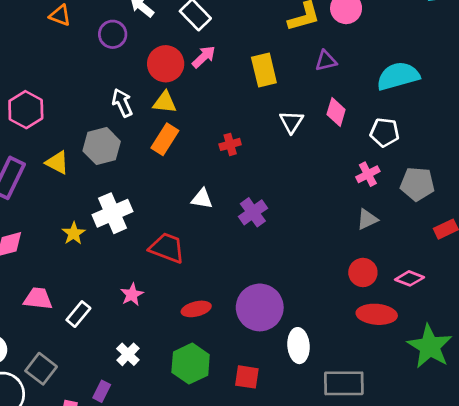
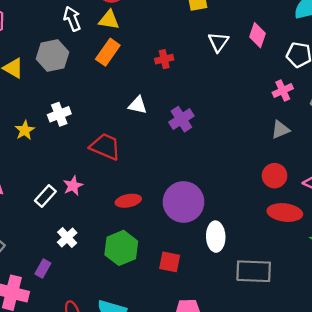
white cross: (112, 213) -> (59, 114), size x0.7
white rectangle: (78, 314) -> (45, 196), moved

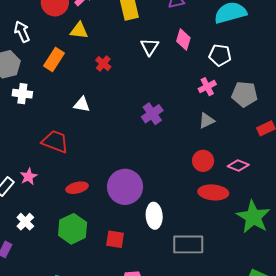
yellow triangle: (109, 20) -> (79, 30), moved
red cross: (164, 59) -> (103, 64), turned -35
white cross: (59, 114) -> (22, 94), moved, turned 30
purple cross: (181, 119) -> (152, 114), moved

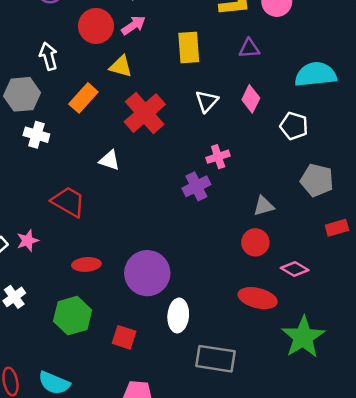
red cross: (103, 64) -> (145, 113), size x2.0
pink cross: (207, 87) -> (218, 157), moved
red circle: (203, 161) -> (255, 242), moved

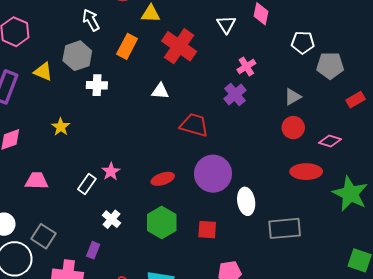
white pentagon: (294, 126) -> (303, 43), moved
red trapezoid: (68, 202) -> (194, 125), moved

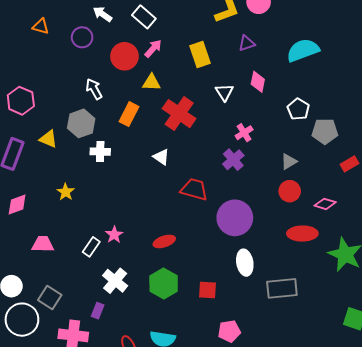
white pentagon: (303, 43) -> (298, 109), turned 30
white triangle: (160, 91) -> (161, 157), turned 30
purple circle: (213, 174) -> (235, 218), moved
white cross: (111, 219) -> (115, 281), size x1.4

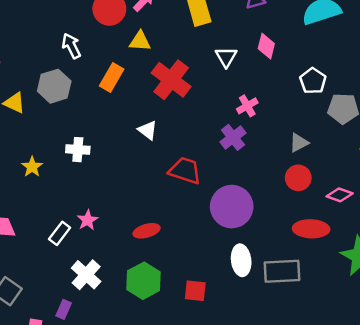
white cross: (100, 152) -> (78, 150), moved
gray rectangle: (282, 288) -> (282, 271), moved

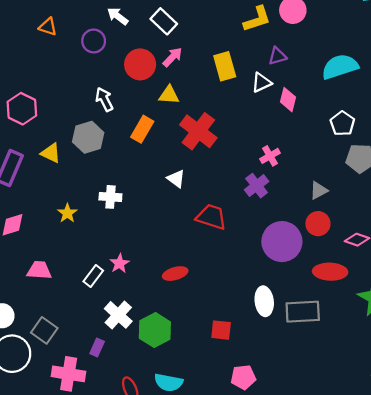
white triangle: (226, 57) -> (261, 83), moved, turned 35
white pentagon: (313, 81) -> (342, 123), moved
purple circle: (232, 207) -> (282, 242), moved
green hexagon: (144, 281) -> (155, 330), moved

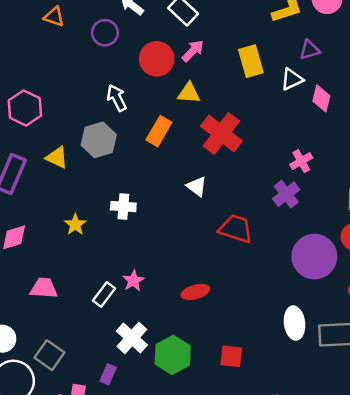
red square: (221, 330) -> (231, 356), moved

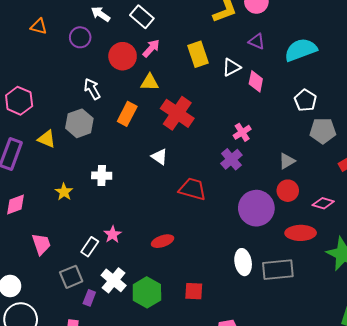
purple triangle: (310, 50) -> (257, 41), moved, turned 42
pink trapezoid: (44, 288) -> (41, 244), turned 70
gray square: (49, 355) -> (71, 277), moved, turned 35
purple rectangle: (108, 374) -> (89, 298), moved

